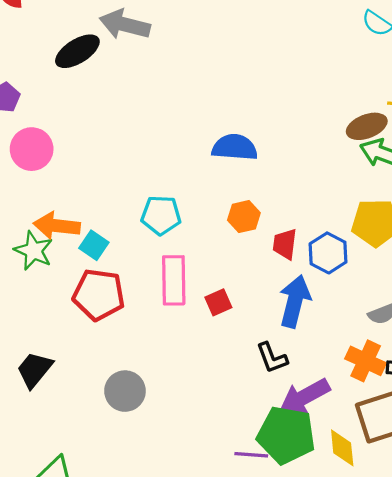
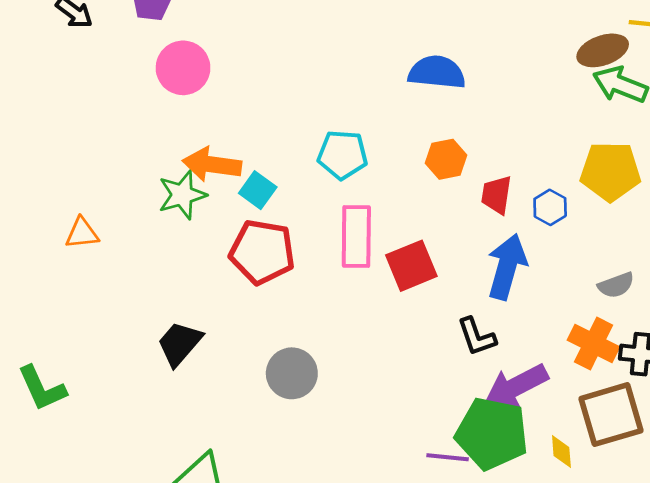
green star: (34, 251) -> (182, 195), turned 30
blue hexagon: (328, 253) -> (550, 207), size x0.7
red square: (218, 302) -> (411, 266), size x1.5
yellow diamond: (342, 448) -> (561, 452), size x0.7

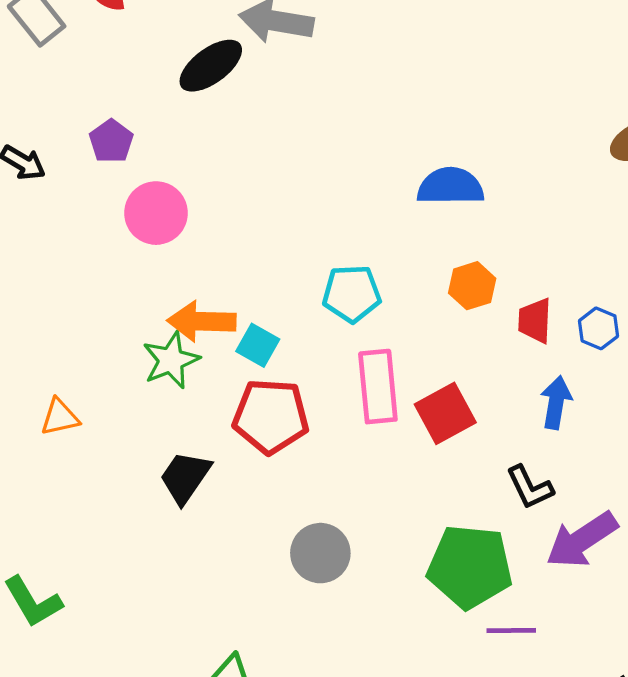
blue arrow: (507, 267) -> (556, 403), size x0.7
black trapezoid: (179, 344) -> (185, 477), moved
green pentagon: (492, 434) -> (470, 567), moved

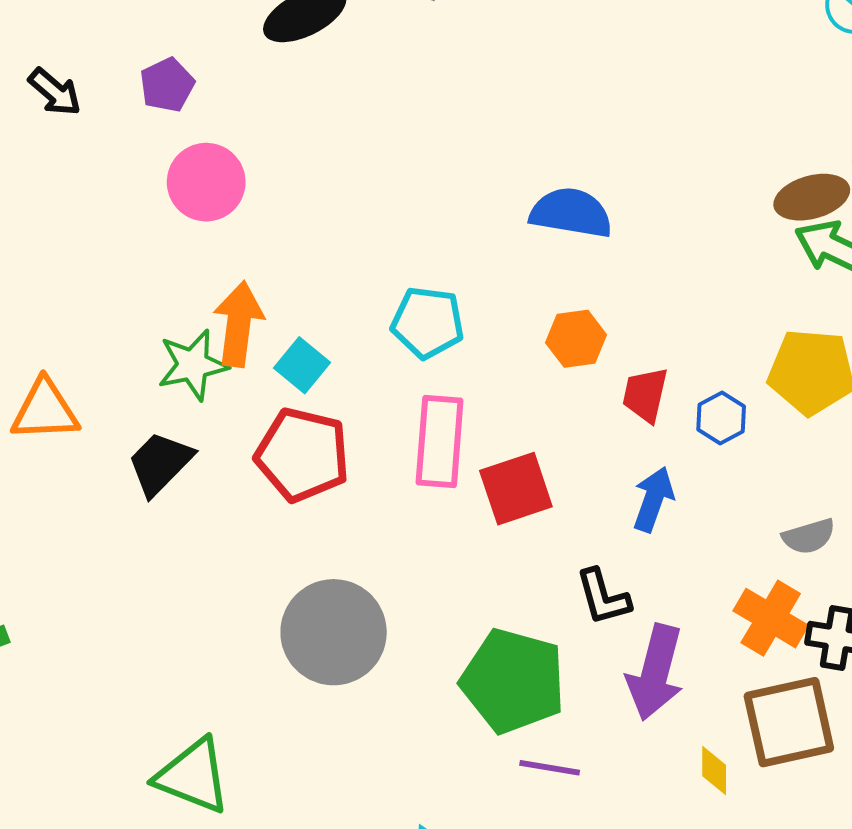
orange arrow: (202, 321) -> (239, 324), turned 86
orange triangle: (60, 417) -> (45, 410), size x1.4
black trapezoid: (185, 477) -> (160, 463), moved
purple arrow: (582, 540) -> (655, 672), turned -52
gray circle: (320, 553) -> (334, 632), size x1.4

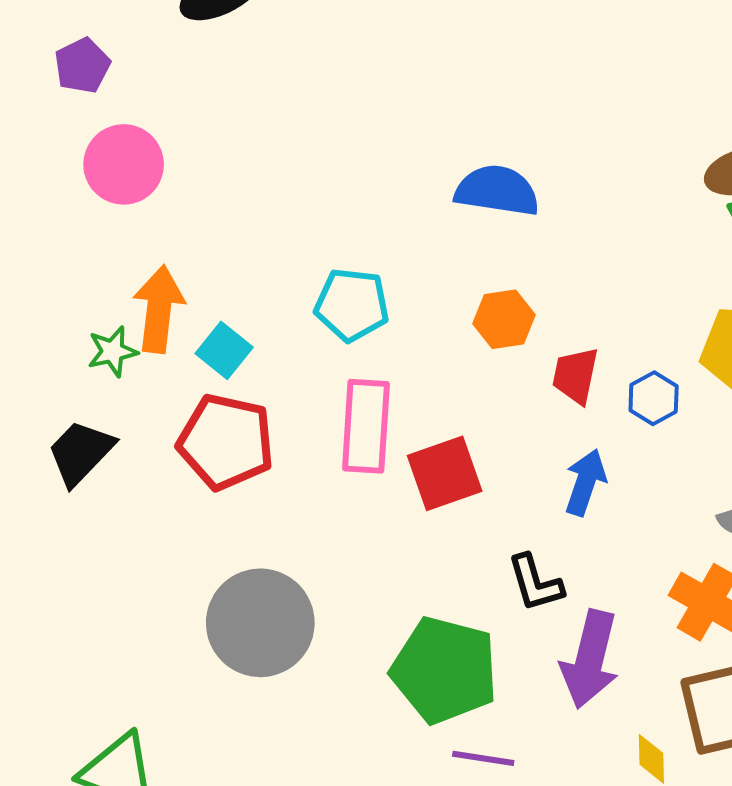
green star: (193, 365) -> (112, 351), size x0.7

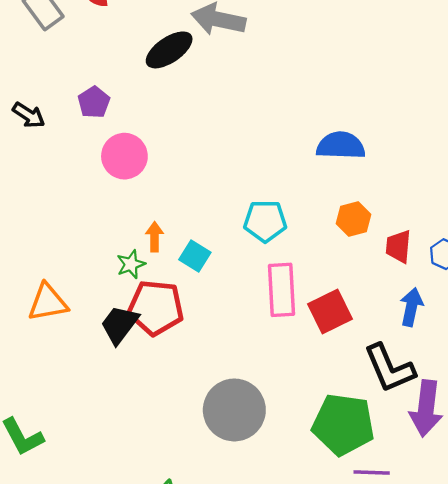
orange arrow: (159, 309) -> (155, 237), size x0.6
red pentagon: (226, 442) -> (156, 308), moved
black L-shape: (535, 583) -> (389, 368), size x1.5

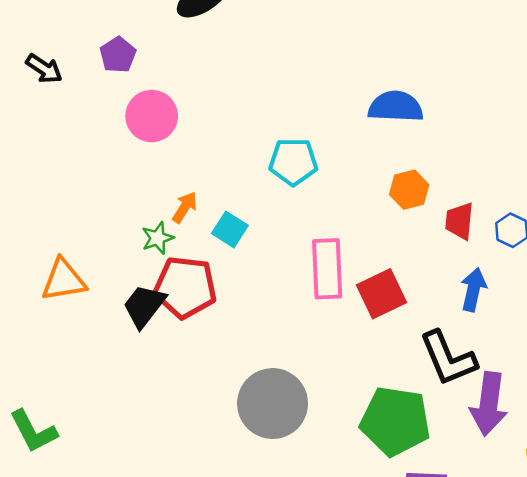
cyan pentagon: (265, 221) -> (293, 162), moved
orange arrow: (155, 237) -> (185, 207), turned 32

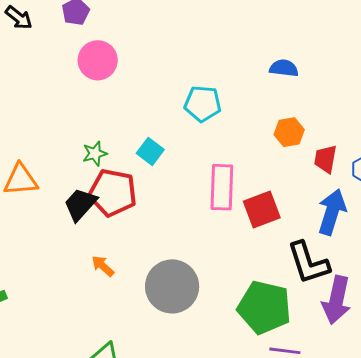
blue semicircle: (396, 107) -> (284, 68), size x0.7
orange arrow: (185, 207) -> (103, 266), moved, turned -85
blue arrow: (473, 290) -> (332, 212), size x1.4

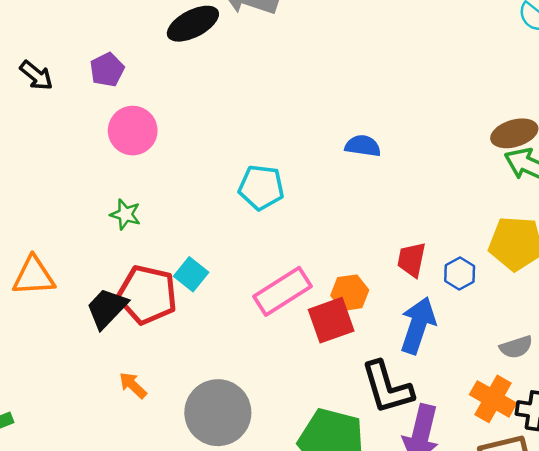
orange hexagon: (289, 132) -> (350, 293), moved
cyan square: (150, 151) -> (191, 274), moved
green star: (95, 154) -> (125, 214), moved, turned 30
pink rectangle: (222, 187) -> (283, 291), turned 54

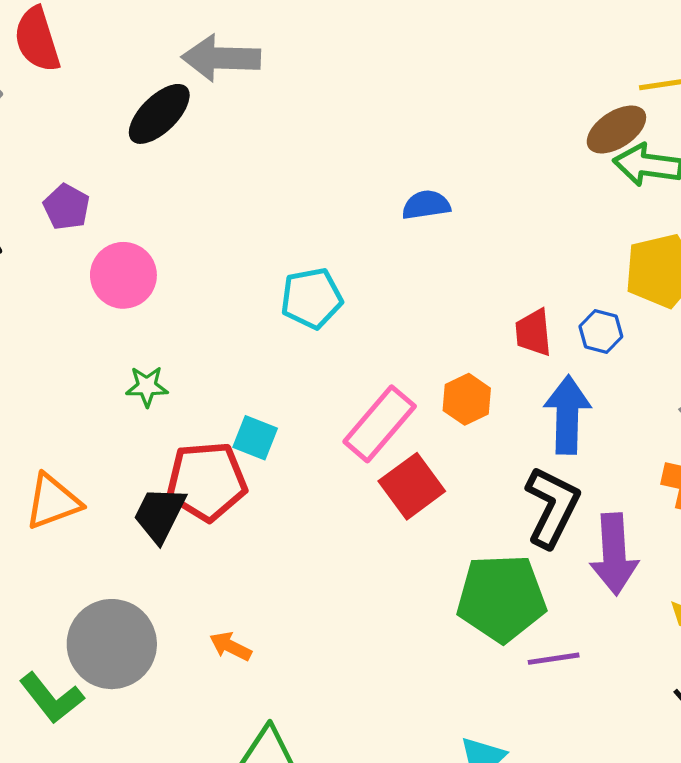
red square: (331, 320) -> (412, 486), moved
orange arrow: (133, 385) -> (230, 646), moved
black L-shape: (387, 387) -> (552, 507), turned -120
gray circle: (218, 413) -> (112, 644), moved

